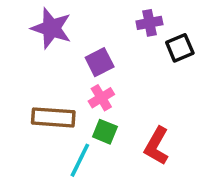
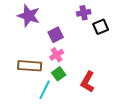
green square: (105, 132) -> (59, 74), turned 32

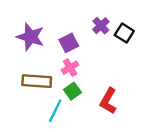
purple cross: (84, 13) -> (101, 26), moved, turned -32
purple star: (29, 16) -> (31, 37), moved
black square: (101, 27) -> (124, 33), turned -35

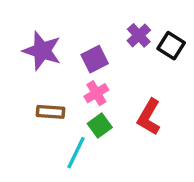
brown rectangle: (37, 81) -> (50, 112), size x0.7
red L-shape: (108, 101) -> (149, 117), moved

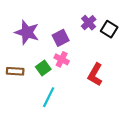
pink cross: (96, 93) -> (62, 59), turned -32
brown rectangle: (50, 112) -> (15, 71), moved
green square: (100, 125) -> (43, 68), moved

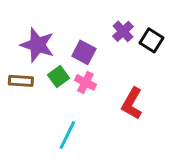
purple square: (61, 38) -> (84, 52), turned -35
green square: (43, 68) -> (58, 76), moved
brown rectangle: (15, 71) -> (21, 81), moved

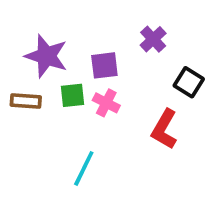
black square: (152, 40) -> (189, 82), moved
purple square: (84, 52) -> (104, 65), turned -35
green square: (58, 76) -> (73, 95), turned 30

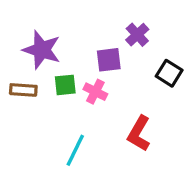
purple square: (104, 65) -> (109, 60), moved
red L-shape: (164, 129) -> (139, 134), moved

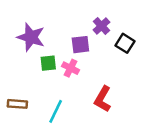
black square: (169, 73) -> (125, 43), moved
brown rectangle: (23, 90) -> (17, 104), moved

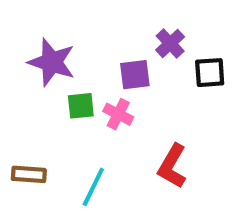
black square: (125, 43) -> (210, 73), turned -36

